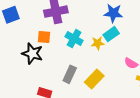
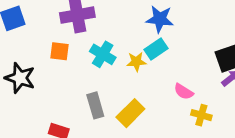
black star: (32, 53) -> (20, 78), moved
gray rectangle: (70, 74) -> (95, 105), turned -42

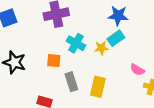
orange square: (60, 51) -> (54, 61), moved
yellow rectangle: (130, 113) -> (98, 87), turned -30

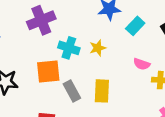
cyan rectangle: (116, 38) -> (135, 26), moved
orange square: (54, 61) -> (48, 72), size x1.5

